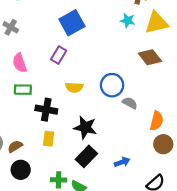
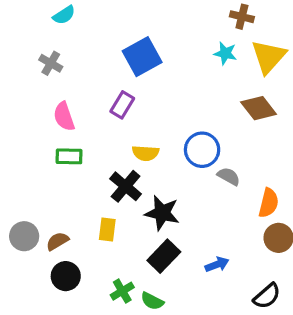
yellow triangle: (157, 23) -> (269, 57), turned -35
black cross: (46, 110) -> (126, 186), moved, turned 30
green cross: (59, 180) -> (122, 291), turned -32

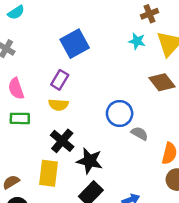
brown cross: (242, 17) -> (149, 14), turned -35
yellow semicircle: (146, 153) -> (58, 105), moved
yellow rectangle: (107, 230) -> (48, 173), size x1.5

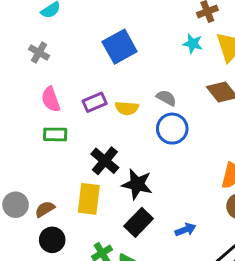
purple rectangle: (60, 80) -> (95, 102), moved, turned 36
yellow semicircle: (58, 105) -> (127, 108), moved
gray semicircle: (140, 133) -> (166, 98), moved

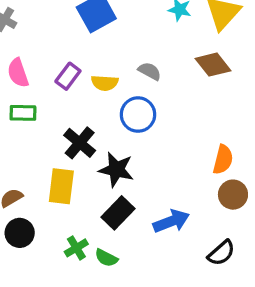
purple rectangle: (95, 102) -> (68, 76), turned -30
blue circle: (172, 129) -> (138, 115), moved
blue arrow: (185, 230) -> (171, 221), size x1.5

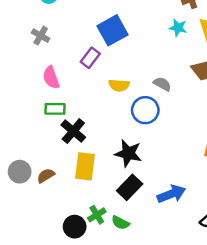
gray semicircle: (150, 71) -> (162, 84), moved
purple rectangle: (68, 76) -> (90, 58), moved
black cross: (80, 143) -> (73, 131), moved
black circle: (20, 233) -> (75, 227), moved

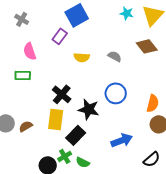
green rectangle: (55, 109) -> (23, 75), moved
blue circle: (145, 110) -> (116, 93), moved
black cross: (73, 131) -> (62, 94), moved
black rectangle: (130, 187) -> (76, 135), moved

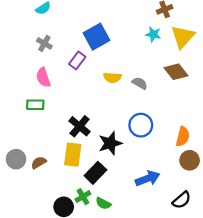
gray cross: (22, 19) -> (44, 43), moved
yellow semicircle: (82, 57) -> (112, 77), moved
black star: (89, 109) -> (110, 143), turned -30

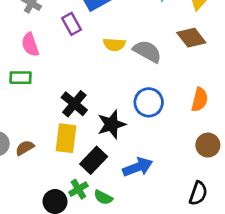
purple rectangle: (77, 60) -> (72, 24), turned -66
gray semicircle: (140, 83) -> (147, 51), size x1.5
orange semicircle: (183, 136) -> (200, 100), moved
blue arrow: (148, 178) -> (138, 167), moved
black semicircle: (182, 200) -> (198, 193), turned -30

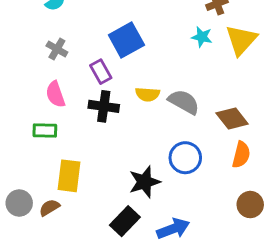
brown diamond: (191, 38) -> (232, 118), moved
black cross: (74, 104) -> (104, 106), moved, turned -32
yellow rectangle: (66, 138) -> (69, 176), moved

